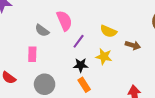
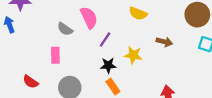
yellow semicircle: (108, 31) -> (138, 13), moved

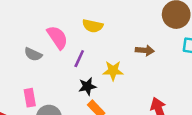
yellow semicircle: (138, 13) -> (93, 26), moved
pink rectangle: (55, 55) -> (30, 98), moved

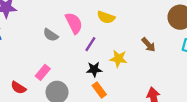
brown arrow: (145, 50) -> (149, 45), turned 35
pink rectangle: (30, 98) -> (43, 72), turned 42

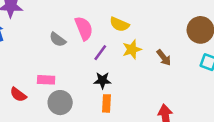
yellow star: (118, 59) -> (132, 49), moved, turned -30
pink rectangle: (43, 72) -> (46, 80), turned 49
orange rectangle: (99, 90) -> (106, 103), turned 35

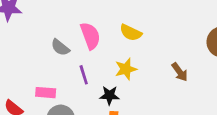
yellow star: (132, 49) -> (126, 69), moved
purple line: (100, 53) -> (84, 75), moved, turned -56

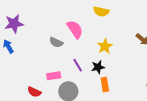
yellow semicircle: (131, 33) -> (101, 11), moved
purple line: (84, 75) -> (78, 65), moved

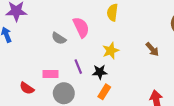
yellow semicircle: (101, 11) -> (112, 12), turned 77
orange rectangle: (105, 84) -> (104, 92), turned 32

